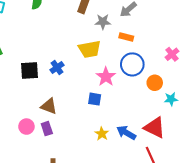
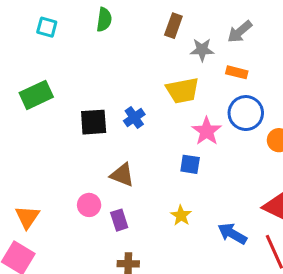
purple rectangle: (47, 129) -> (119, 220), moved
blue arrow: (126, 133) -> (232, 234), moved
yellow star: (102, 134) -> (181, 216), moved

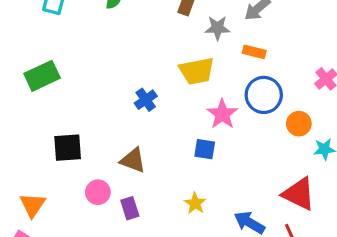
black square: (94, 122) -> (68, 148), moved

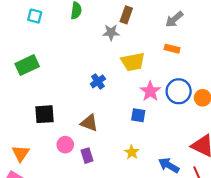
gray star: (217, 28) -> (111, 32), moved
blue circle: (264, 95) -> (179, 91), moved

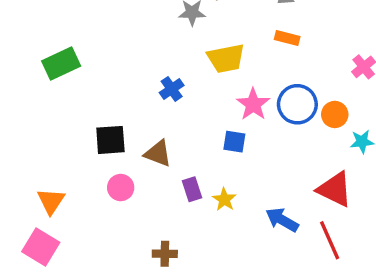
black square: (45, 114) -> (110, 140), moved
purple rectangle: (87, 156) -> (192, 189), moved

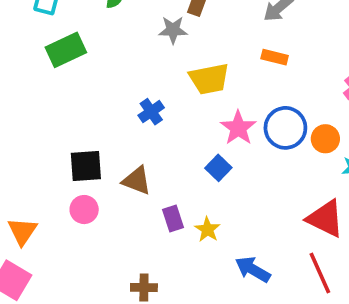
green rectangle: (61, 63) -> (66, 50), moved
blue square: (234, 142) -> (218, 168), turned 35
pink circle: (121, 188) -> (84, 210), moved
blue arrow: (282, 220) -> (253, 269), moved

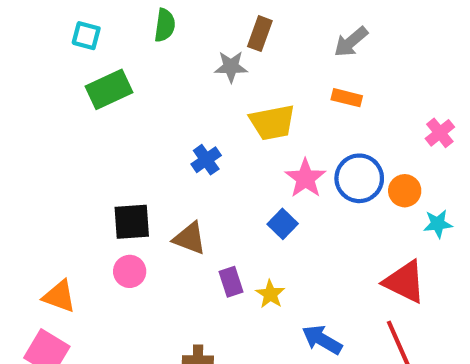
orange triangle: (22, 231) -> (59, 296), turned -44

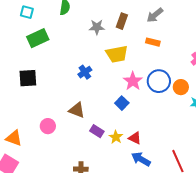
brown rectangle: (260, 34) -> (122, 21), moved
black square: (132, 222) -> (28, 78), moved
purple rectangle: (231, 282) -> (97, 131), turned -40
red triangle: (405, 282) -> (135, 138), moved, size x0.6

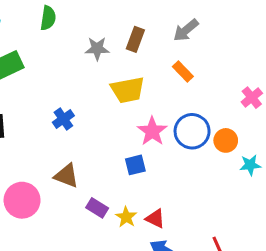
orange rectangle: (153, 42) -> (183, 72), turned 32
blue cross: (85, 72) -> (63, 119), moved
blue square: (122, 103) -> (135, 165), turned 32
pink circle: (48, 126) -> (22, 200), size x1.5

